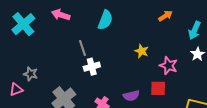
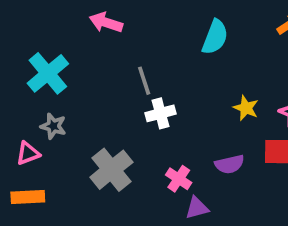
cyan semicircle: (105, 20) -> (215, 37), moved
cyan cross: (23, 24) -> (48, 73), moved
yellow star: (142, 51) -> (246, 108), moved

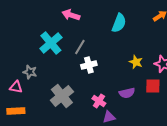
pink arrow: (106, 23) -> (71, 15), moved
cyan cross: (48, 73) -> (51, 43), moved
gray line: (144, 81) -> (80, 47), turned 49
pink triangle: (28, 153) -> (16, 87), turned 32

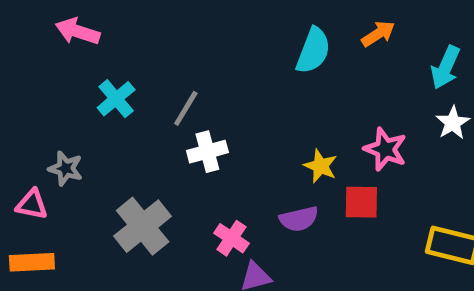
pink arrow: (71, 15) -> (78, 31), moved
cyan semicircle: (119, 23) -> (313, 51), moved
cyan cross: (51, 43) -> (116, 99), size x0.7
yellow star: (136, 62) -> (320, 166), moved

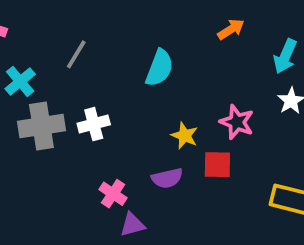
cyan semicircle: (313, 51) -> (159, 68), moved
gray line: (186, 108) -> (76, 54), moved
gray cross: (143, 226) -> (41, 126), moved, turned 30

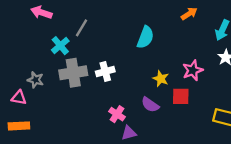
gray line: (76, 54) -> (82, 28), moved
pink star: (237, 122) -> (193, 70), turned 30
purple semicircle: (167, 178) -> (150, 105), turned 48

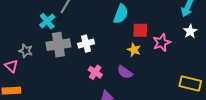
red square: (181, 96) -> (140, 30), moved
pink triangle: (19, 98) -> (11, 66), turned 32
pink cross: (117, 114) -> (95, 72), moved

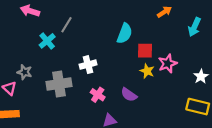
white star: (190, 31) -> (201, 76), moved
gray cross: (58, 45) -> (59, 84), moved
yellow star: (134, 50) -> (147, 71), moved

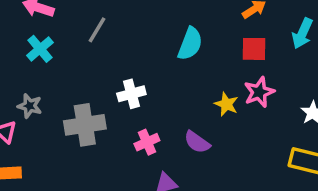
cyan cross: (47, 41) -> (40, 49), moved
red square: (145, 51) -> (254, 49), moved
pink cross: (98, 95) -> (147, 142), turned 32

